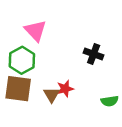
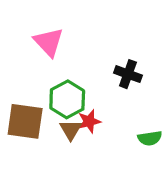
green hexagon: (22, 60) -> (67, 99), moved

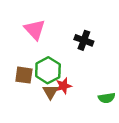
black cross: (128, 74) -> (84, 40), moved
brown square: (25, 121) -> (24, 75), moved, size x0.7

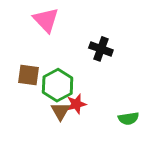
pink triangle: (35, 30) -> (46, 20), moved
brown square: (24, 75) -> (29, 75), moved

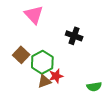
brown square: (29, 75) -> (21, 55), turned 35
brown triangle: (60, 111) -> (44, 81), turned 40

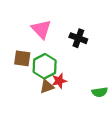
pink triangle: (34, 15) -> (41, 29), moved
brown square: (21, 55) -> (22, 58), turned -35

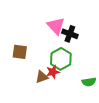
pink triangle: (41, 29) -> (56, 26), moved
green hexagon: (45, 66) -> (61, 59), moved

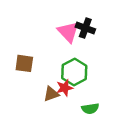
black cross: (70, 34) -> (85, 28), moved
green semicircle: (89, 82) -> (90, 109), moved

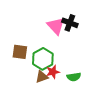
green hexagon: (74, 72) -> (43, 59), moved
green semicircle: (90, 109) -> (74, 77), moved

